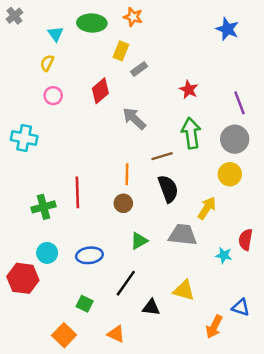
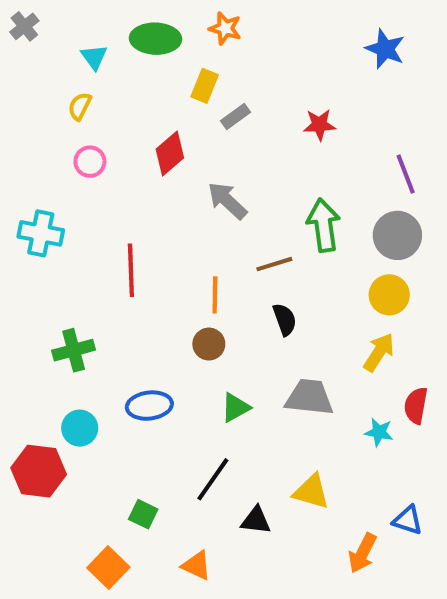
red star: (189, 90) -> (320, 125), moved, turned -30
black semicircle: (168, 189) -> (285, 319), size x0.7
red line: (77, 192) -> (131, 270), moved
yellow arrow: (207, 208) -> (379, 352), moved
blue ellipse: (89, 255) -> (149, 406), moved

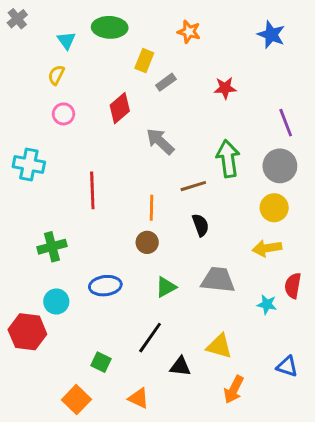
orange star: (225, 28) -> (189, 32), moved
yellow arrow: (379, 352) -> (267, 248), turned -132
orange arrow: (363, 553) -> (234, 390), moved

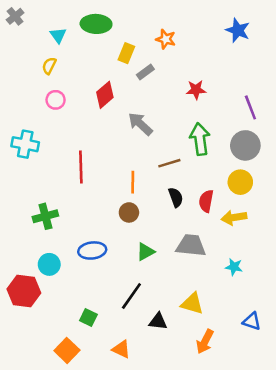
orange star: (189, 32) -> (166, 39), moved
red star: (225, 88) -> (196, 90), moved
red semicircle: (293, 286) -> (206, 201), moved

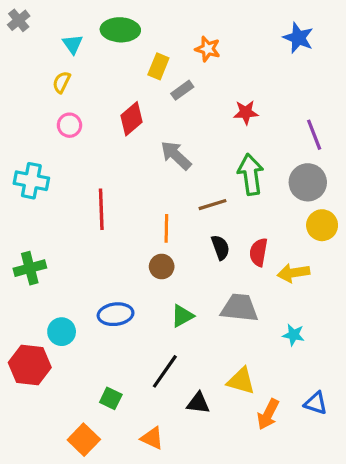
yellow circle: (240, 182) -> (322, 225), moved
green cross: (45, 216) -> (30, 268), moved
orange arrow: (205, 342) -> (268, 414), moved

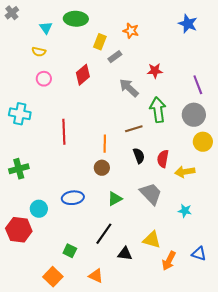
yellow semicircle: (62, 82) -> (39, 52), turned -104
gray arrow: (176, 155) -> (129, 88), moved
gray trapezoid: (239, 308) -> (151, 194), turned 40

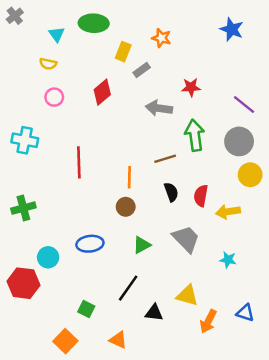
purple line: (198, 85) -> (244, 105), turned -30
gray arrow: (129, 88) -> (159, 108), turned -35

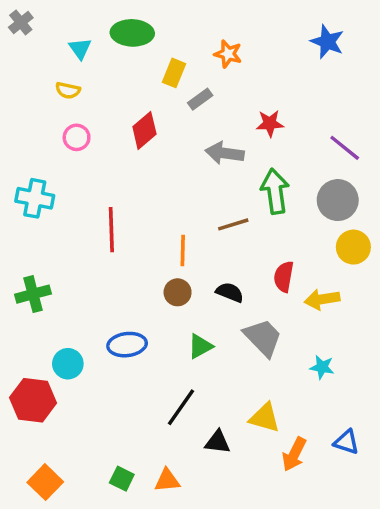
black semicircle: (171, 192) -> (230, 292), moved, turned -48
green square: (86, 309) -> (122, 479), moved
orange triangle: (118, 340) -> (167, 480), turned -30
orange square: (65, 341) -> (45, 482), moved

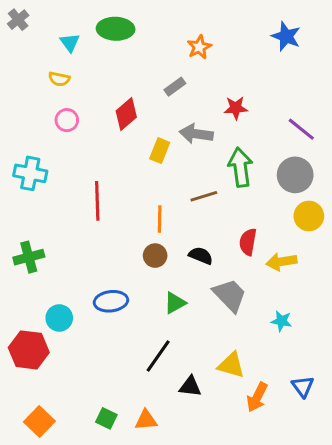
orange star: (228, 54) -> (199, 47), turned 30
yellow rectangle: (174, 73) -> (160, 151), moved
blue triangle: (346, 442) -> (303, 386), turned 35

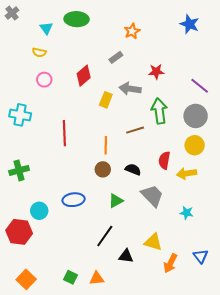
yellow circle: (309, 216) -> (195, 145), moved

